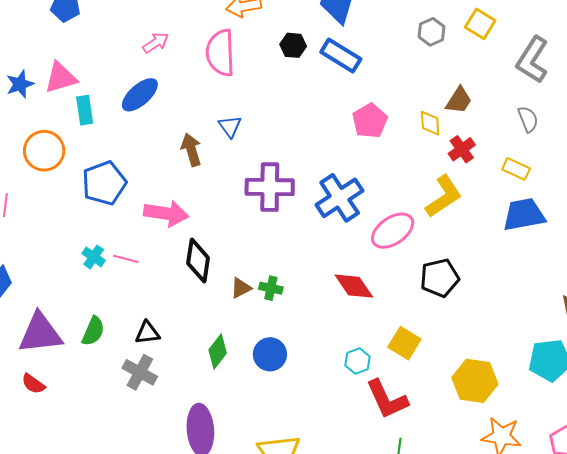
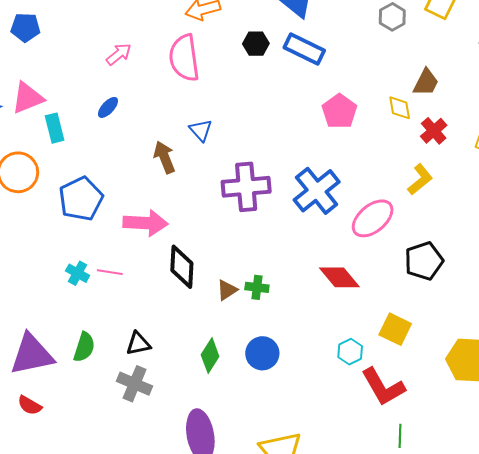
blue ellipse: (140, 95) -> (108, 107), size x0.6
yellow L-shape: (444, 196) -> (420, 179), size x0.7

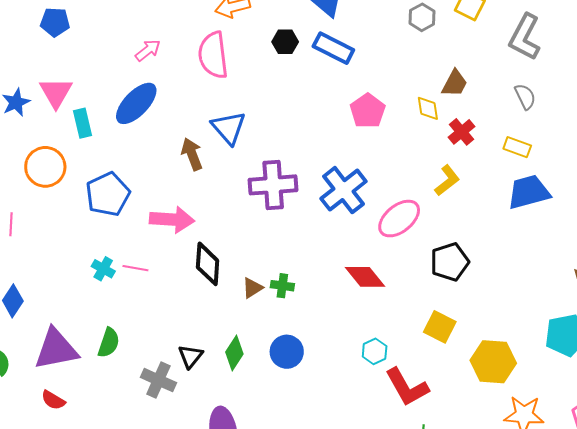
pink triangle: (27, 98) -> (56, 93), turned -39
blue ellipse: (108, 107) -> (136, 103), size x2.0
blue triangle: (201, 130) -> (229, 128), size x1.5
yellow square: (395, 329) -> (440, 327), moved
black triangle: (138, 344) -> (190, 356), moved, turned -40

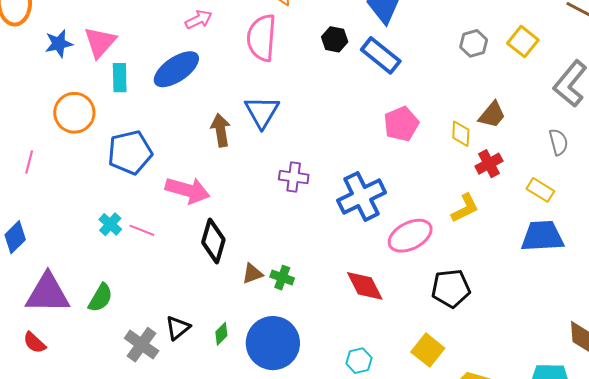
purple cross: (273, 185) -> (294, 177), size x0.6
blue circle: (287, 352) -> (273, 343), size x1.6
green diamond: (234, 353) -> (221, 334), size x0.7

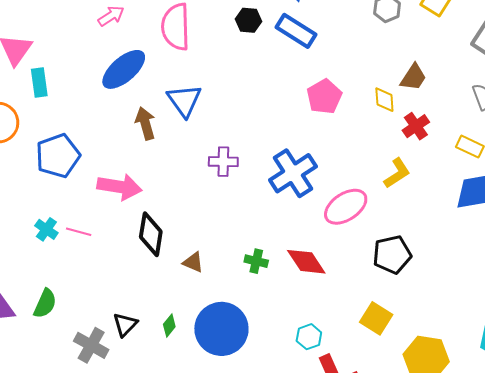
blue ellipse: (176, 69) -> (124, 69), moved
brown triangle: (252, 274) -> (193, 262), turned 50
green cross: (282, 278) -> (256, 261), moved

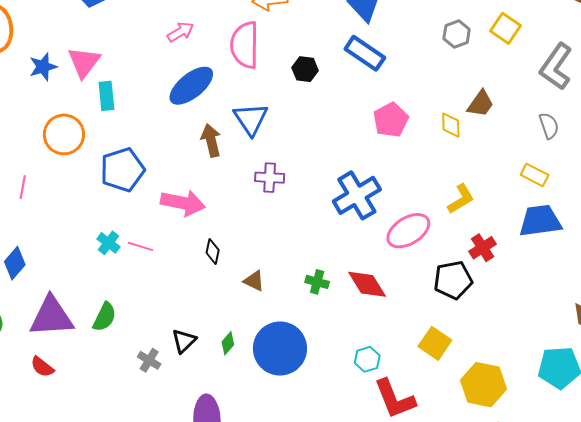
black hexagon: (248, 20) -> (305, 69), moved
red cross: (416, 126) -> (483, 248), moved
purple cross: (223, 162) -> (270, 178), moved
black diamond: (151, 234) -> (213, 251), size x0.6
gray cross: (91, 345) -> (149, 360), size x0.7

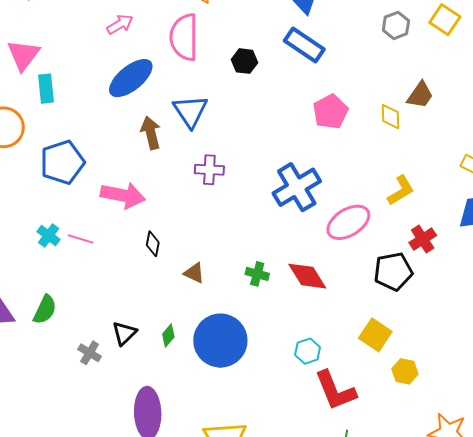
yellow hexagon: (483, 385) -> (405, 371), moved, size x0.6

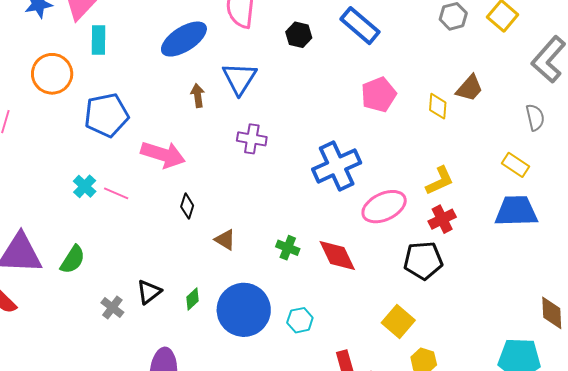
brown arrow: (151, 133) -> (198, 96), size x0.7
red cross: (423, 239) -> (442, 219), moved
cyan hexagon: (308, 351) -> (300, 320), moved

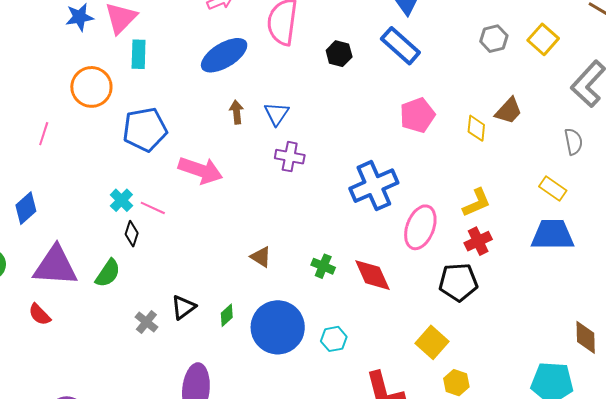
blue triangle: (239, 78) -> (277, 114), moved, size x0.7
black diamond: (187, 206) -> (132, 234), moved
pink ellipse: (384, 207) -> (420, 227), turned -45

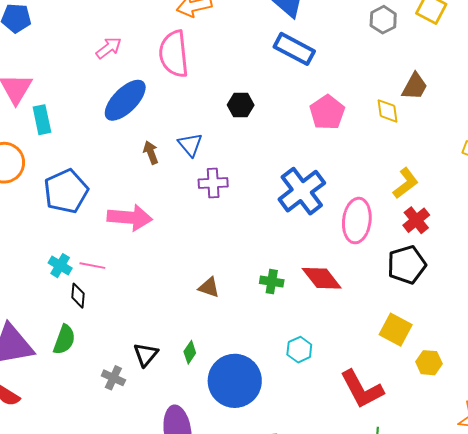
black hexagon: (339, 54) -> (241, 105), moved
blue circle: (278, 327) -> (235, 381), moved

